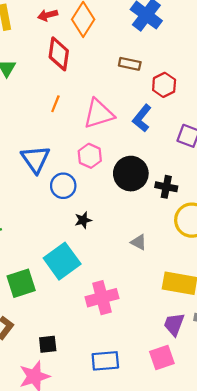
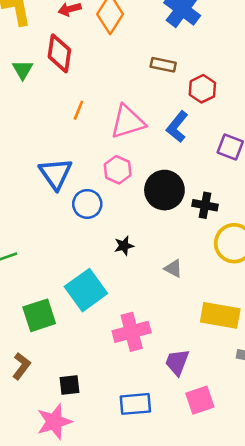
red diamond: (59, 54) -> (59, 53), moved
black star: (83, 220) -> (124, 246), moved
purple trapezoid: (174, 324) -> (177, 362), moved

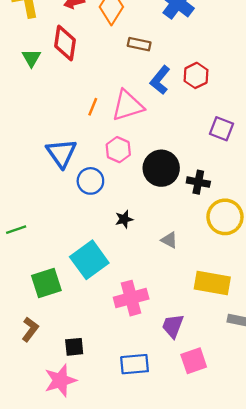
brown rectangle: (163, 65) -> (139, 44), moved
orange line: (78, 110) -> (93, 107), moved
blue L-shape: (177, 127) -> (160, 80), moved

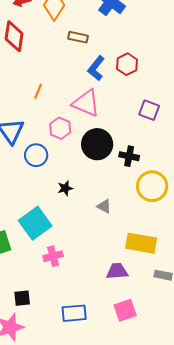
pink triangle: (128, 106) -> (86, 103), moved, turned 40
pink cross: (131, 298) -> (53, 256), moved, size x0.7
purple trapezoid: (173, 326) -> (117, 271), moved, turned 65

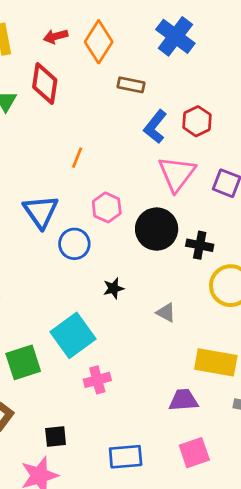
pink triangle: (86, 103) -> (177, 174), moved, turned 44

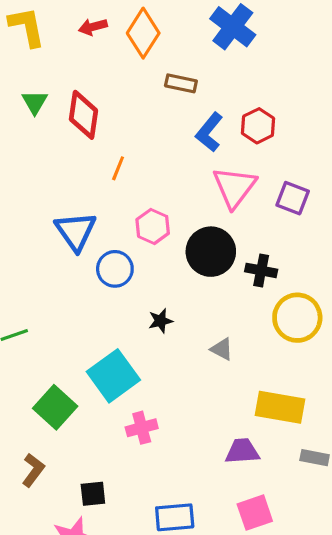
red diamond: (45, 84) -> (83, 115), moved
green square: (23, 362) -> (55, 407), turned -30

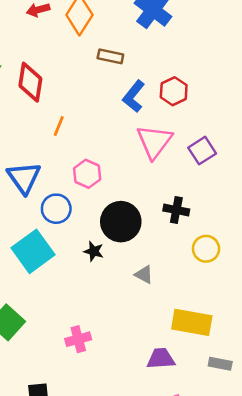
purple square: (293, 198) -> (202, 151), turned 36
black circle: (211, 252) -> (121, 222), moved
yellow circle: (297, 318) -> (206, 249), size x0.7
black star: (161, 321) -> (94, 251), turned 30
cyan square: (113, 376) -> (33, 251), moved

